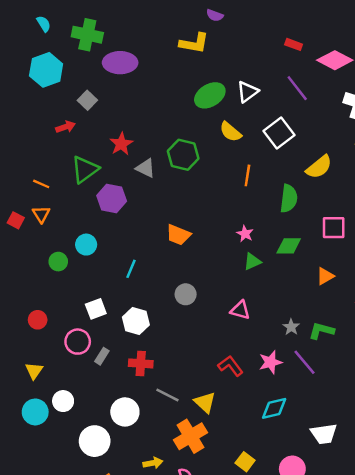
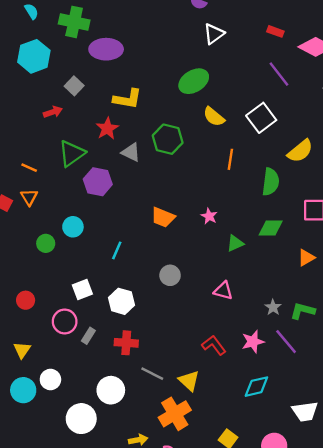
yellow L-shape: (194, 43) -> (127, 99), moved
white triangle: (247, 92) -> (214, 34), moved
pink star: (245, 234) -> (209, 216), moved

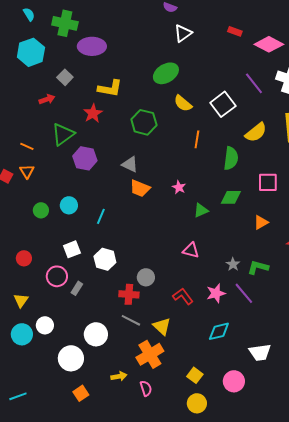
purple line: (279, 74) -> (254, 83), moved
gray triangle: (131, 152) -> (130, 164), moved
cyan circle: (73, 227) -> (69, 205), moved
gray circle: (170, 275) -> (146, 277), moved
red cross: (126, 343) -> (129, 294), moved

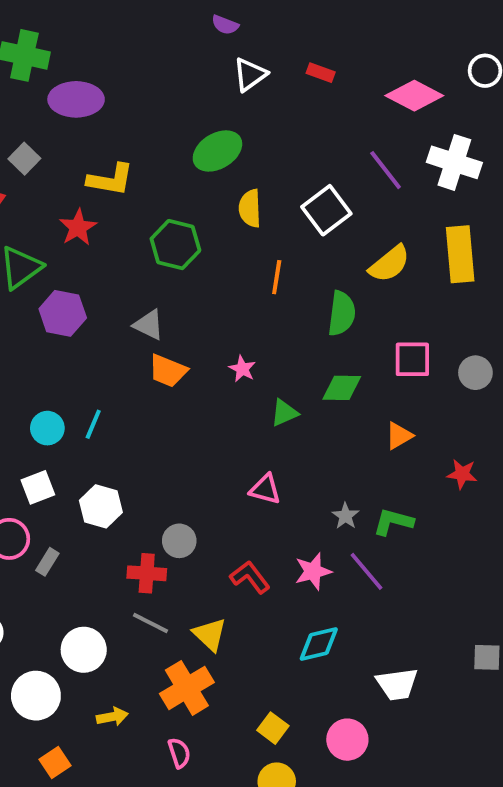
red rectangle: (235, 31) -> (321, 73), moved
yellow semicircle: (183, 103) -> (250, 208), turned 48
cyan circle: (69, 205) -> (47, 428), moved
yellow arrow: (119, 376) -> (112, 717), moved

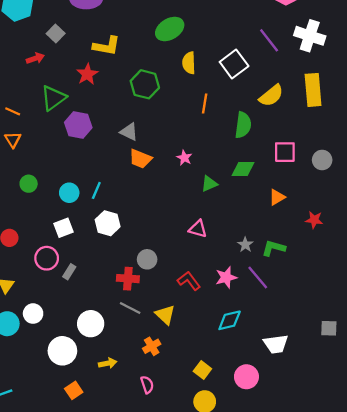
white hexagon: (101, 506) -> (108, 223), moved
orange cross: (187, 688) -> (152, 346), size x0.6

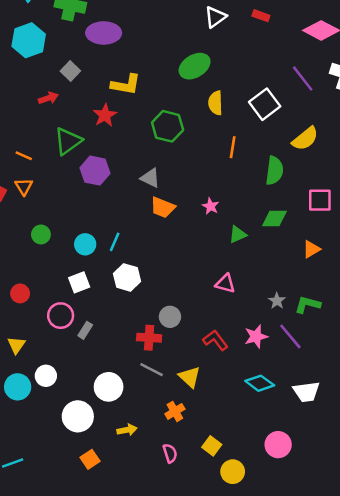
cyan diamond: (230, 320) -> (260, 383), turned 50
white trapezoid: (276, 344) -> (306, 392), moved
yellow square: (202, 370) -> (212, 446), moved

